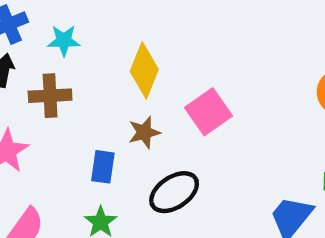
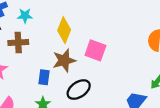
pink square: (209, 112) -> (95, 50), turned -35
brown star: (144, 132) -> (64, 60), size x1.5

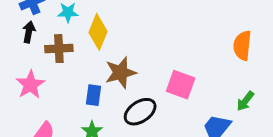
yellow diamond: (64, 30) -> (98, 32), moved
pink square: (95, 50) -> (181, 85), moved

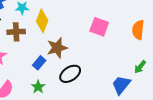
pink square: (181, 85) -> (99, 27), moved
blue rectangle: (93, 95) -> (39, 63), turned 32

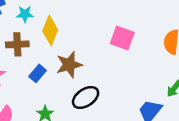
blue rectangle: (39, 63) -> (38, 73), moved

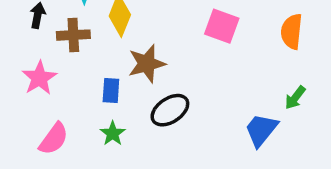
blue rectangle: (38, 73) -> (111, 90), moved, turned -36

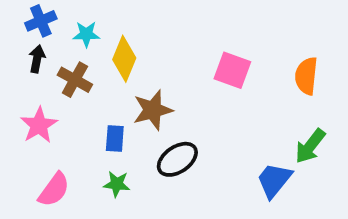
brown cross: (73, 35) -> (75, 80), turned 32
green arrow: (295, 98) -> (310, 146), size x1.4
green star: (113, 133) -> (117, 184), turned -30

